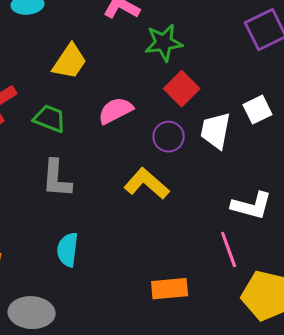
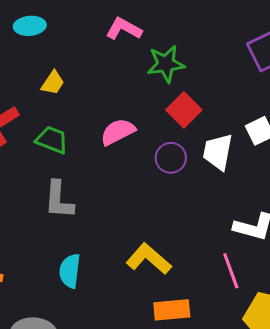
yellow trapezoid: (70, 62) -> (53, 83), moved, size x0.7
yellow L-shape: (147, 184) -> (149, 259), moved

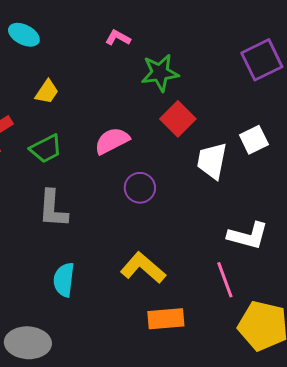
cyan ellipse: (30, 26) -> (24, 35), turned 32
pink L-shape: (124, 29) -> (118, 38), size x0.7
green trapezoid: (52, 140) -> (46, 149), turned 132
purple circle: (171, 158) -> (140, 188), moved

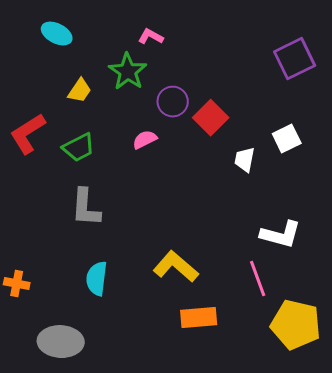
green star: (160, 73) -> (128, 72), moved, turned -30
pink semicircle: (112, 141) -> (145, 140), size x0.7
white trapezoid: (212, 161) -> (245, 160), size x0.7
purple circle: (140, 188) -> (173, 102), moved

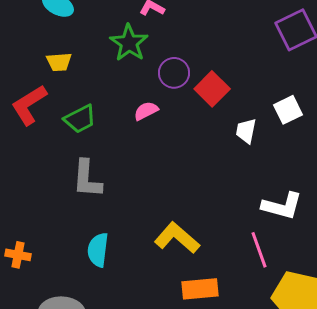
yellow trapezoid: (80, 91) -> (59, 62), moved, turned 52

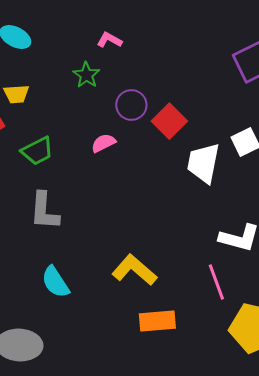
green star: (129, 43) -> (86, 75), size x0.7
white trapezoid: (246, 131) -> (203, 163), size x1.6
cyan semicircle: (98, 250) -> (55, 282), turned -40

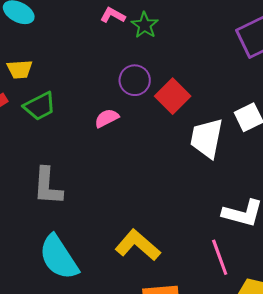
green star: (86, 75) -> (145, 25), moved
green trapezoid: (37, 151) -> (40, 106), moved
cyan semicircle: (55, 282) -> (59, 257), size x1.4

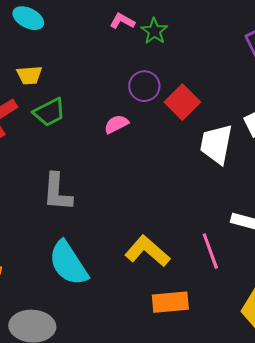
pink line: (220, 257) -> (210, 251), moved

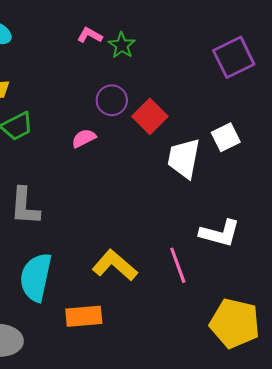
cyan semicircle: (68, 263) -> (36, 277), turned 45
orange rectangle: (170, 302) -> (84, 316), moved

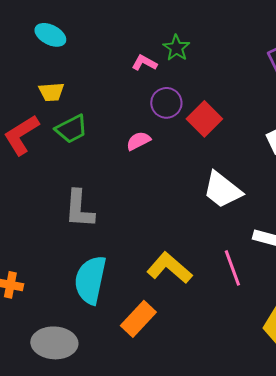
pink L-shape: (90, 35) -> (144, 63), moved
white trapezoid: (184, 158) -> (222, 190), moved, turned -63
orange rectangle: (84, 316) -> (138, 319), turned -42

